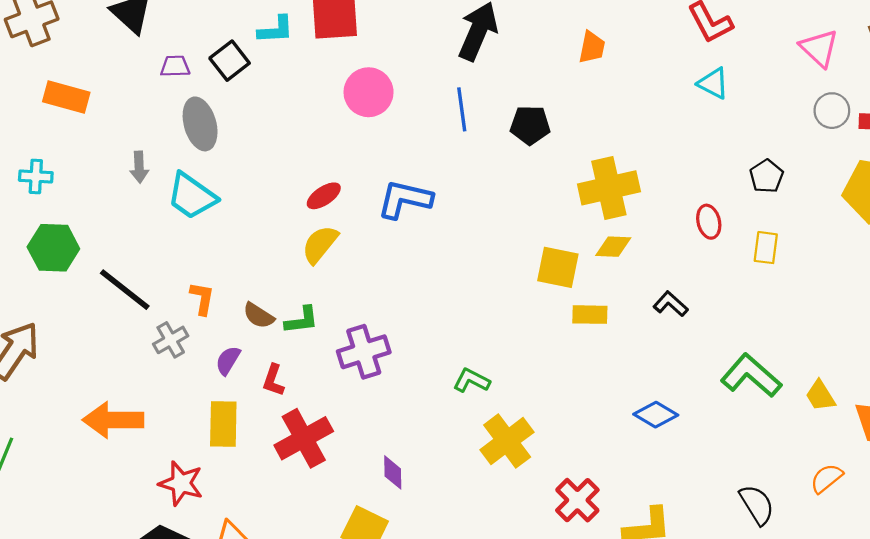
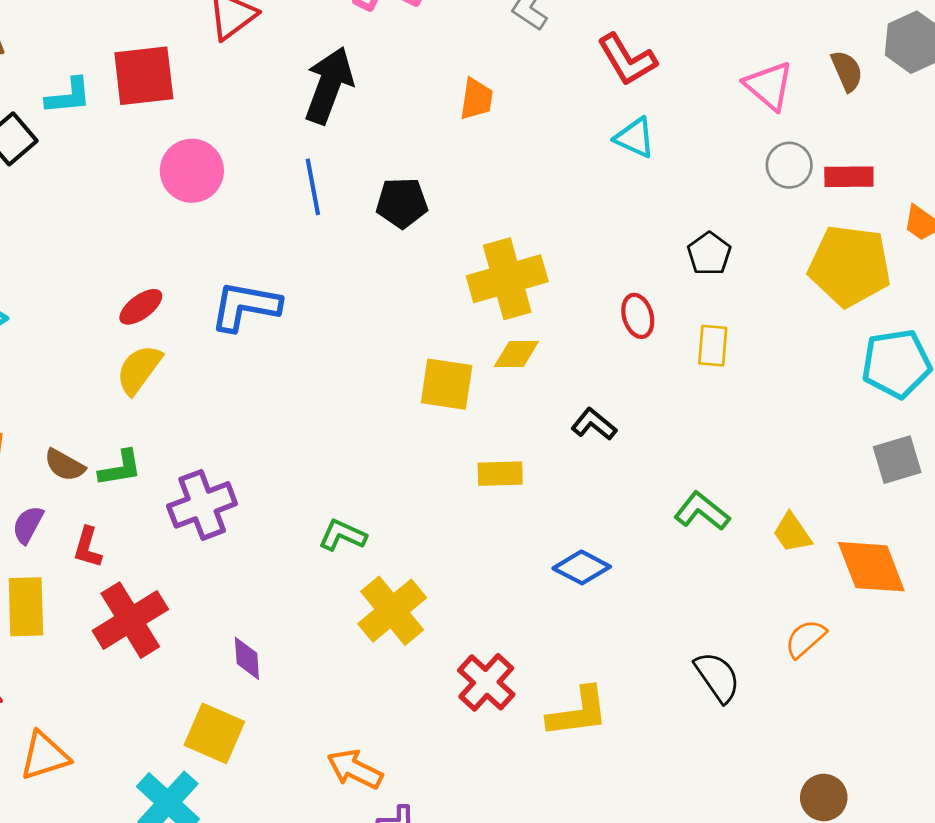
yellow rectangle: (590, 315) -> (500, 474), moved
green L-shape: (751, 376) -> (702, 511), size x0.7

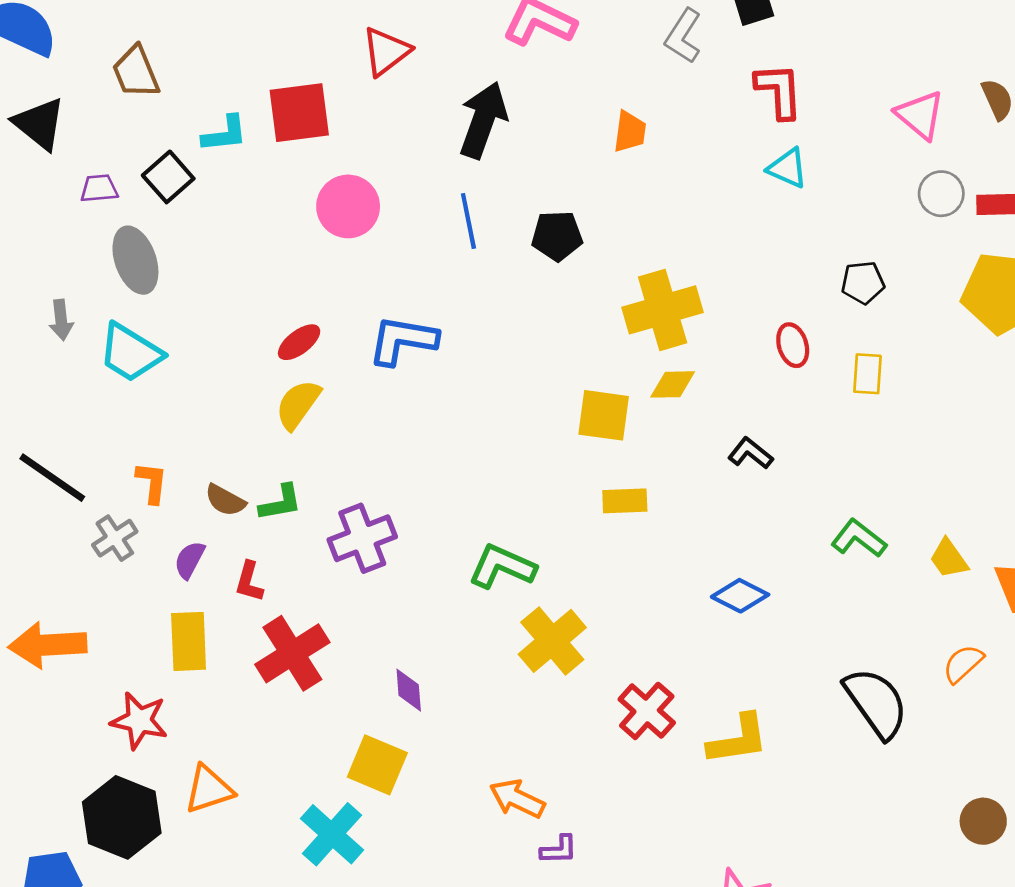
red L-shape: (627, 60) -> (779, 91), turned -152
black pentagon: (709, 254) -> (863, 283), turned 30
yellow rectangle: (500, 474) -> (625, 501), moved
green L-shape: (342, 535) -> (502, 567), size x1.4
black semicircle: (717, 677) -> (876, 703), size x1.4

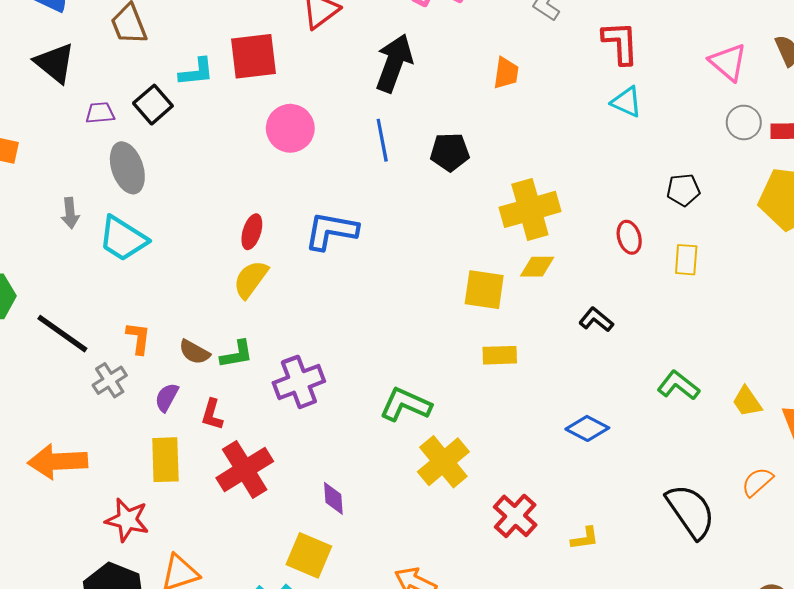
red ellipse: (299, 342) -> (252, 232), turned -36
yellow L-shape: (738, 740) -> (585, 538), size x0.6

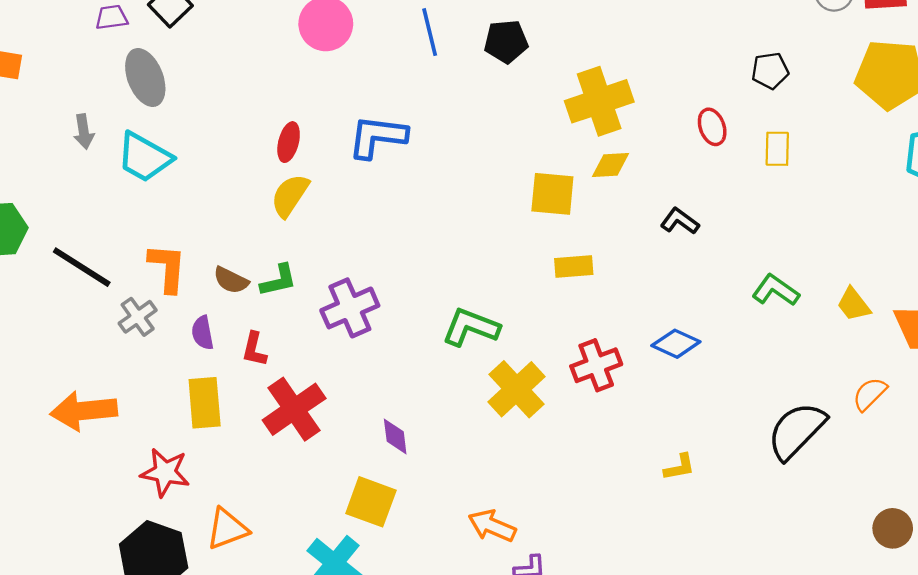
orange L-shape: (138, 338) -> (167, 268), size x1.4
purple semicircle: (167, 397) -> (202, 333), turned -36
black semicircle: (691, 511) -> (797, 431), turned -98
red cross: (515, 516) -> (596, 365), moved, turned 30

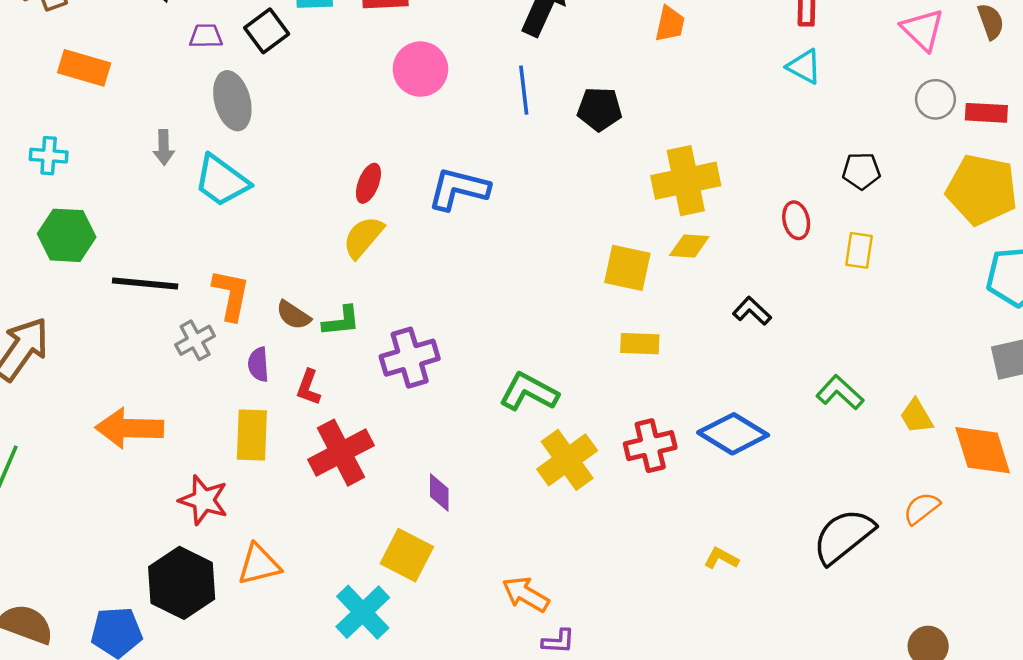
black line: (82, 267) -> (145, 283), turned -34
blue diamond: (676, 344) -> (733, 434), size x1.4
yellow L-shape: (679, 467) -> (721, 558), turned -148

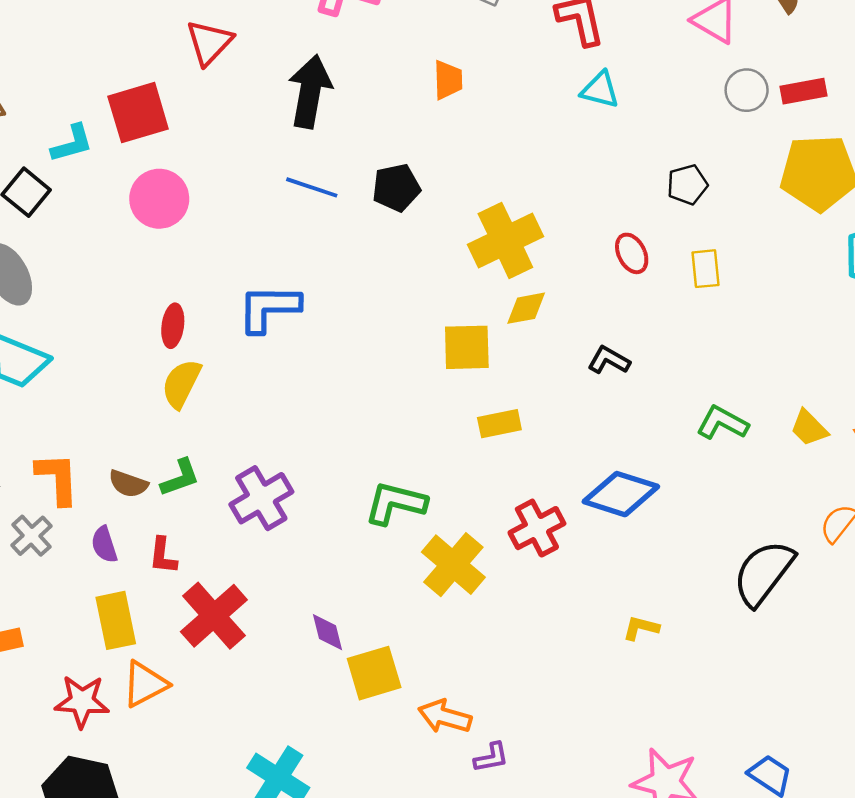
pink circle: (420, 69) -> (159, 199), moved
blue line: (524, 90) -> (312, 187), turned -51
yellow square: (407, 555) -> (374, 673), moved, turned -30
orange triangle: (259, 565) -> (145, 684), moved

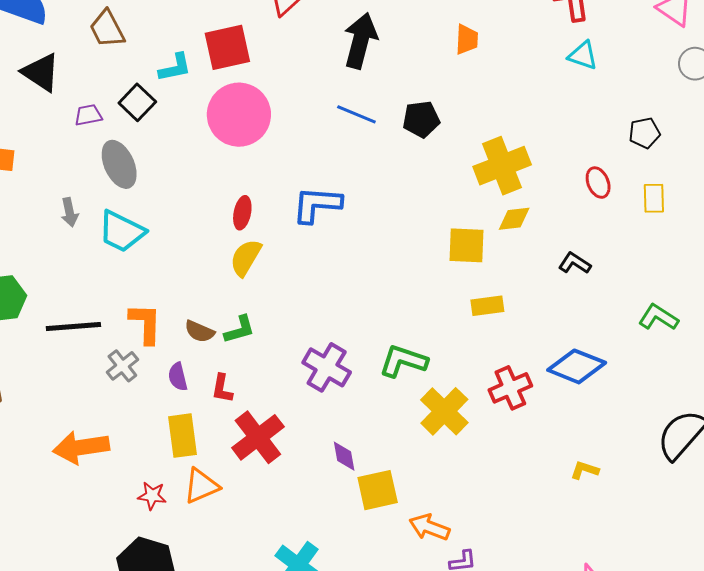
pink circle: (159, 199) -> (239, 115), size x1.4
purple cross: (261, 498) -> (327, 367), moved, turned -33
red star: (82, 701) -> (152, 496), size x0.7

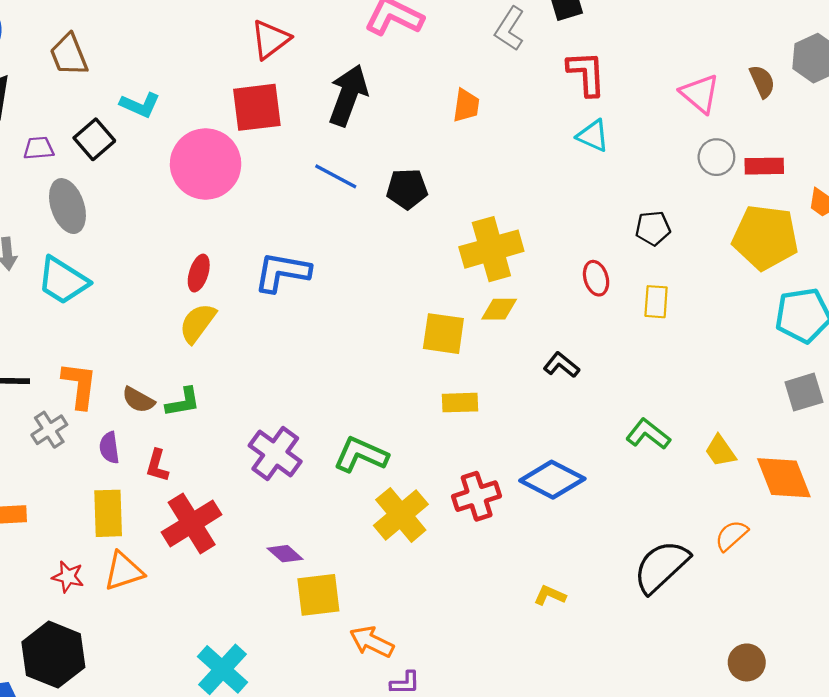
red square: (227, 47) -> (257, 107), moved
cyan L-shape: (175, 68) -> (140, 105), turned 30
purple diamond: (344, 456) -> (285, 554), turned -44

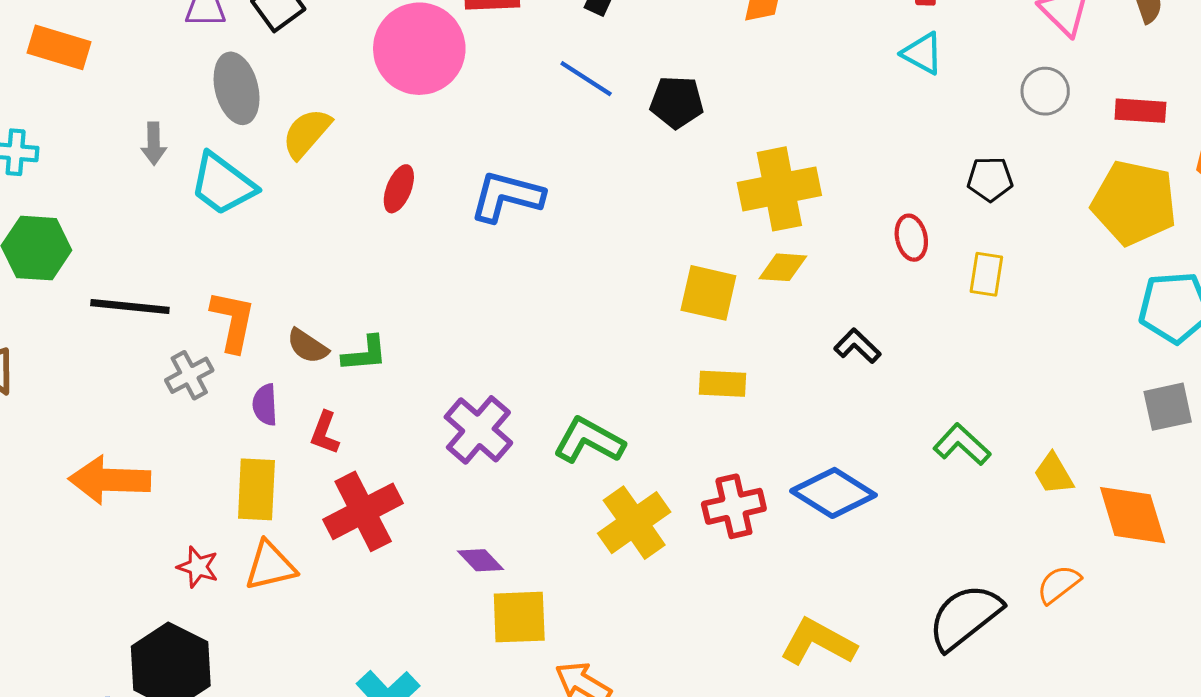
gray circle: (716, 157) -> (1045, 91), moved
yellow semicircle: (197, 323) -> (307, 133), moved
yellow L-shape: (550, 595) -> (818, 642), size x1.8

